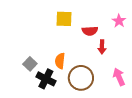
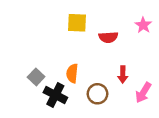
red arrow: (102, 47) -> (123, 75), moved
pink arrow: (119, 77) -> (143, 93), turned -126
brown circle: (81, 78) -> (98, 94), size x0.7

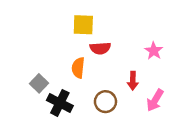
pink star: (143, 25) -> (154, 51), moved
red semicircle: (108, 37) -> (100, 48), moved
orange semicircle: (72, 73) -> (78, 68), moved

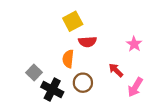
yellow square: (83, 25) -> (73, 21), turned -30
red arrow: (133, 81) -> (116, 70), turned 133
brown circle: (105, 102) -> (83, 83), moved

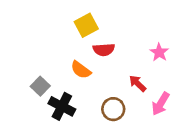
orange semicircle: (68, 59) -> (81, 70), turned -60
brown circle: (83, 83) -> (113, 109), moved

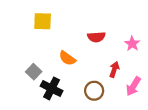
yellow square: (86, 25) -> (43, 21), moved, turned 30
red semicircle: (104, 50) -> (96, 37), moved
red arrow: (138, 83) -> (114, 69), turned 64

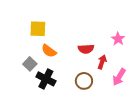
yellow square: (43, 21) -> (38, 29), moved
red semicircle: (96, 37) -> (86, 49), moved
orange semicircle: (67, 58) -> (49, 51), moved

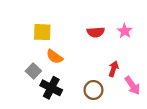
pink star: (118, 39) -> (125, 31), moved
red semicircle: (86, 49) -> (96, 32), moved
pink arrow: (119, 77) -> (132, 86), turned -66

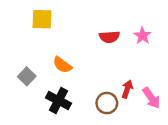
yellow square: (42, 32) -> (42, 19), moved
red arrow: (114, 69) -> (127, 89), moved
gray square: (33, 71) -> (27, 76), moved

